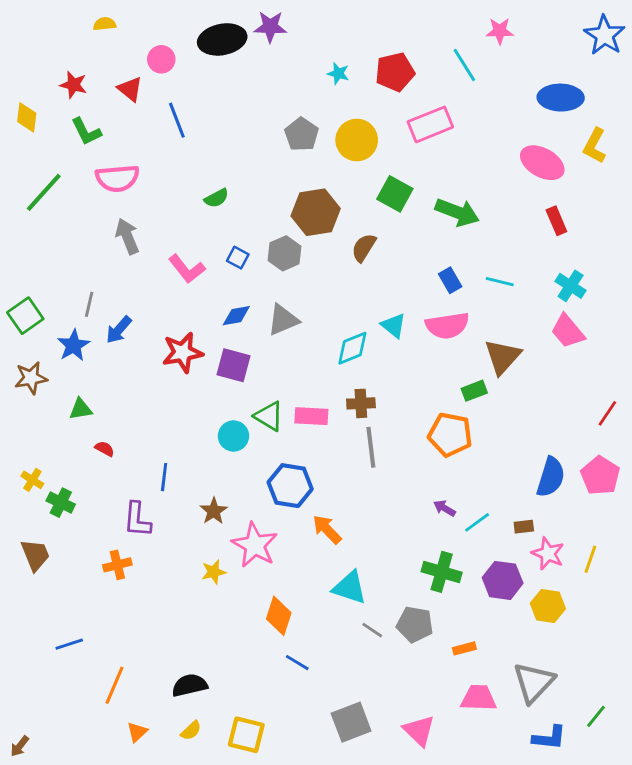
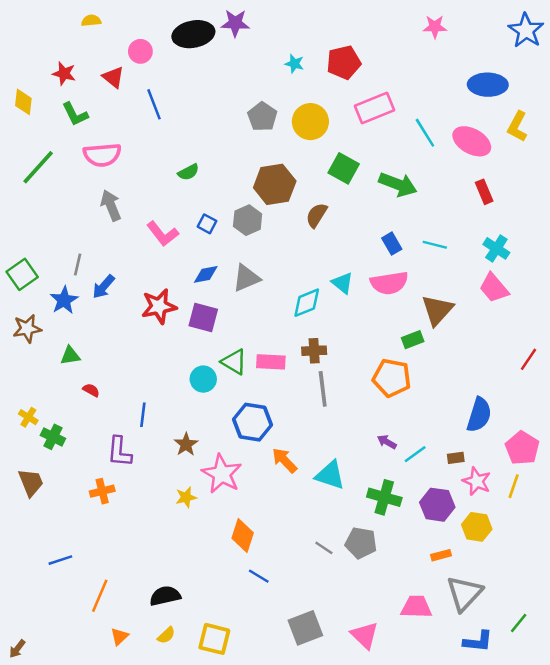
cyan line: (464, 65) -> (425, 133), moved
pink pentagon: (600, 476) -> (522, 448), moved
cyan triangle: (350, 588) -> (330, 475), moved
orange rectangle: (464, 648) -> (441, 555), moved

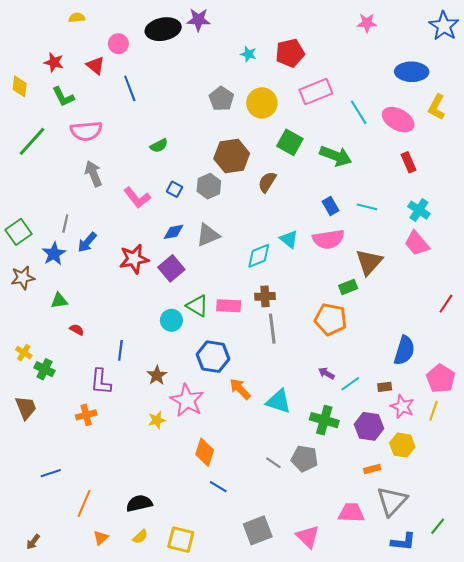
purple square: (203, 317) -> (171, 268), turned 35
brown arrow: (17, 649) -> (33, 542), moved

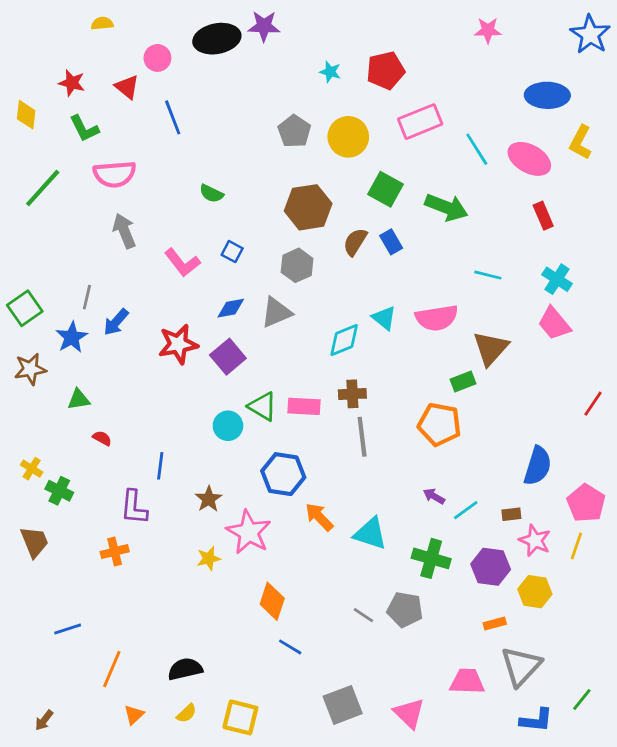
green semicircle: (159, 146) -> (211, 193), turned 54
gray hexagon: (209, 186) -> (297, 265), moved
blue rectangle: (331, 206) -> (391, 242), moved

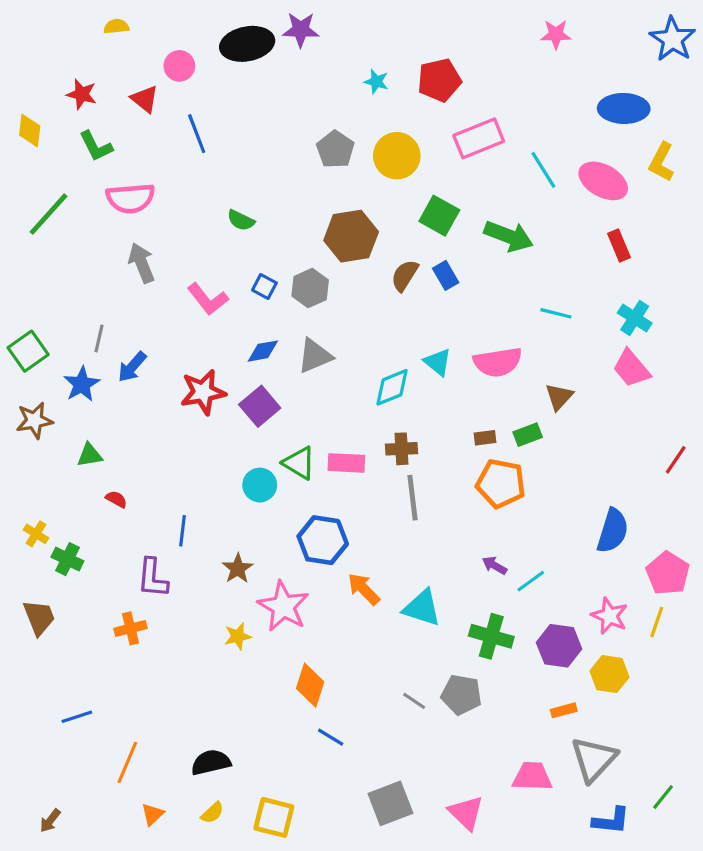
gray hexagon: (297, 265) -> (310, 288), moved
brown triangle: (491, 348) -> (559, 397), size x0.7
brown rectangle: (511, 514) -> (485, 438), moved

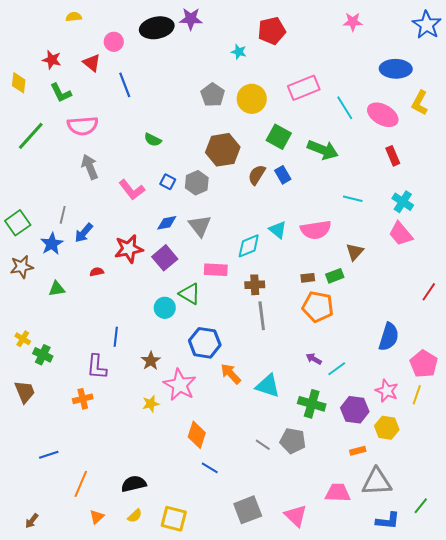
red pentagon: (439, 80) -> (272, 31), moved
gray triangle: (315, 356) -> (200, 226), turned -45
pink rectangle: (346, 463) -> (216, 270), moved
red semicircle: (116, 499) -> (97, 272), moved, turned -40
gray triangle: (594, 759) -> (377, 482), turned 44

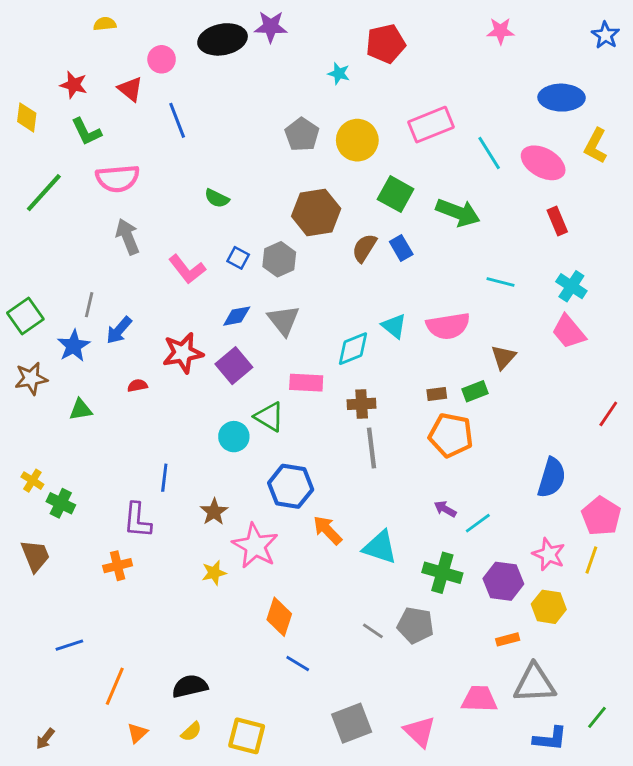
blue star: (427, 25) -> (605, 35), size x0.7

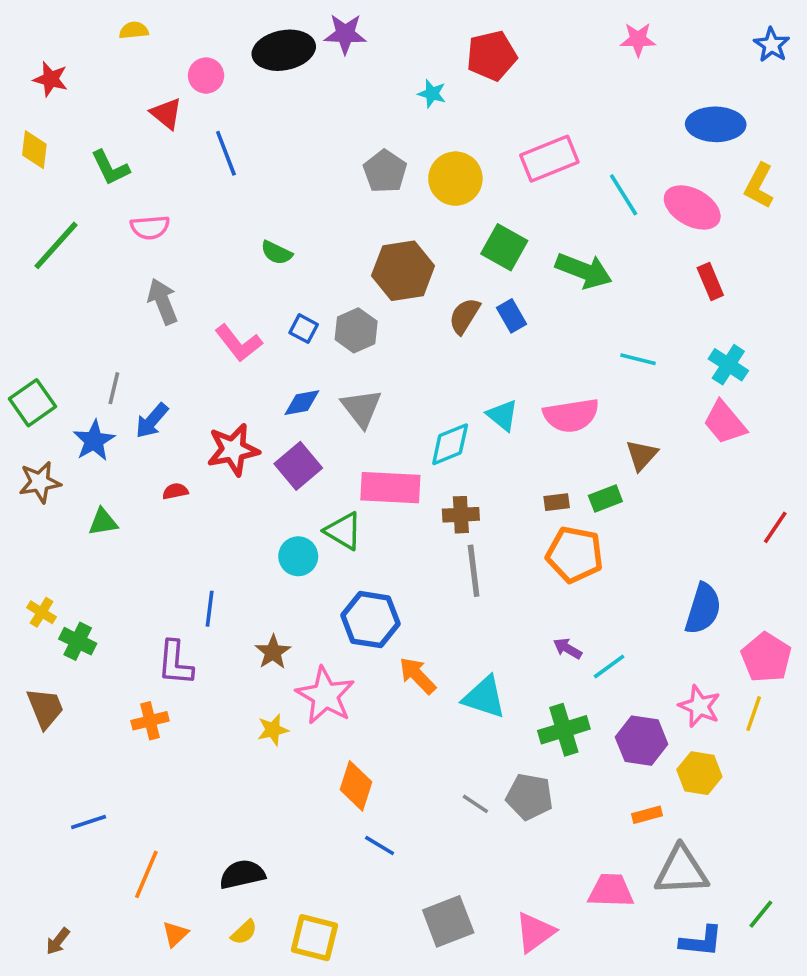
red star: (74, 85) -> (51, 79), moved
pink semicircle: (118, 178) -> (150, 227), size x0.7
pink rectangle: (306, 383) -> (390, 488), size x1.4
green cross: (442, 573) -> (564, 730), turned -33
pink triangle: (420, 732) -> (535, 932), turned 40

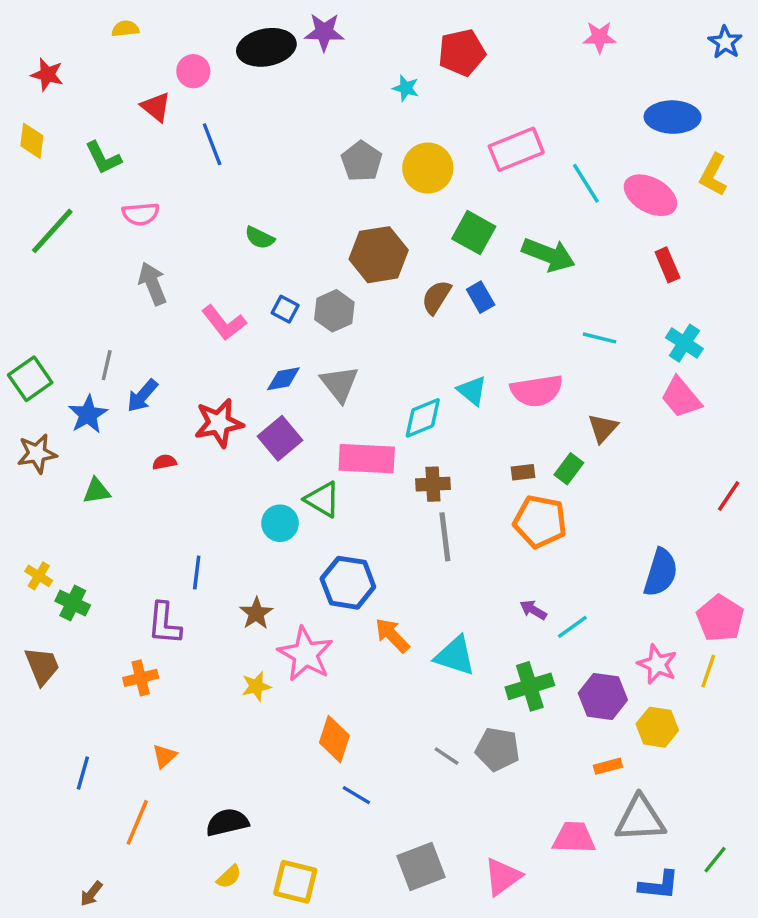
green rectangle: (605, 498) -> (569, 469), turned -32
blue line: (89, 822) -> (83, 773), turned -56
orange triangle: (175, 934) -> (164, 756), moved
brown arrow: (58, 941) -> (91, 894), moved

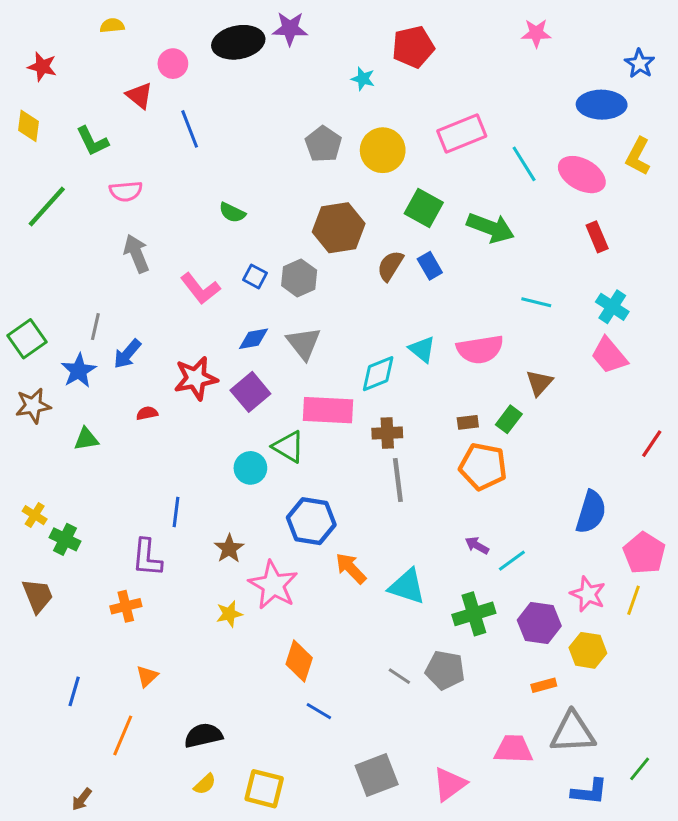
blue star: (725, 42) -> (640, 64), moved

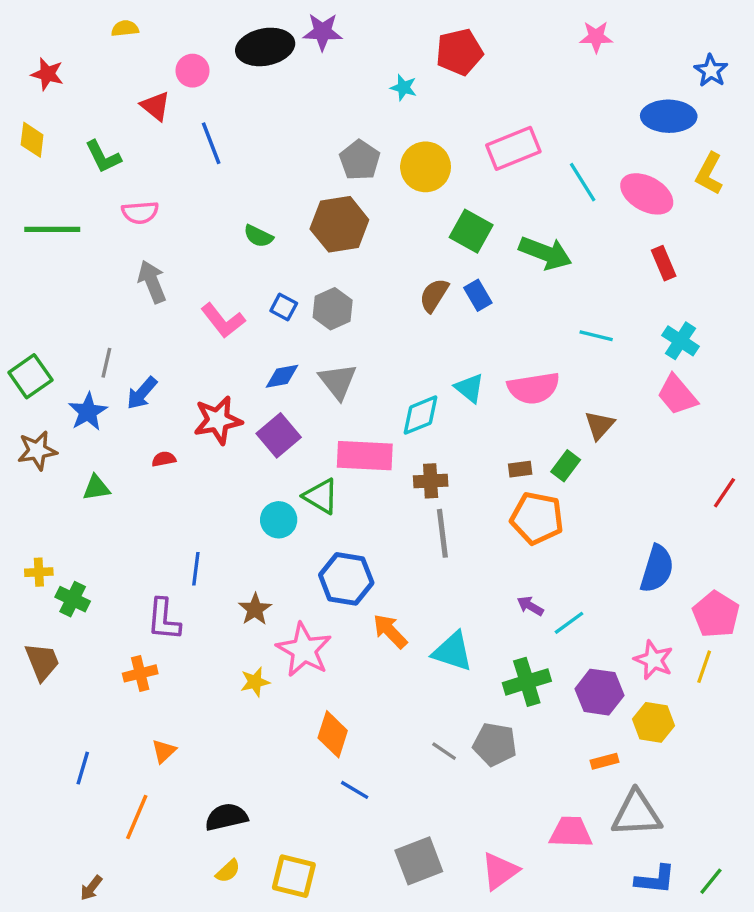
green line: (47, 206) -> (52, 229), turned 48
brown hexagon: (339, 228) -> (339, 224), moved
yellow cross: (35, 515) -> (39, 572), turned -35
green line: (640, 769) -> (711, 881), moved

